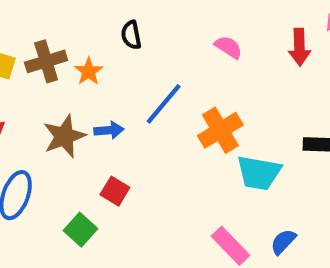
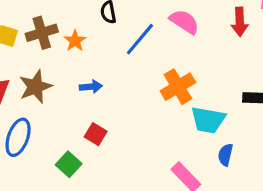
pink semicircle: (228, 47) -> (184, 22), size x1.4
blue line: (164, 104) -> (140, 39), moved
brown star: (64, 136) -> (35, 87), moved
blue semicircle: (283, 242) -> (225, 155), moved, turned -30

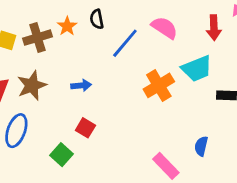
orange star: (75, 41) -> (67, 26), moved
cyan trapezoid: (208, 120) -> (197, 69), moved, turned -32

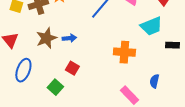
brown star: (32, 85) -> (46, 38), moved
orange cross: (159, 85) -> (124, 52), moved, turned 35

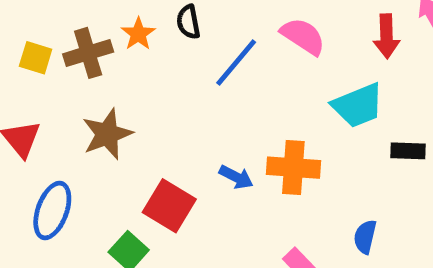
blue arrow: (69, 38) -> (236, 177), moved, turned 32
red square: (72, 68) -> (169, 206), size x1.5

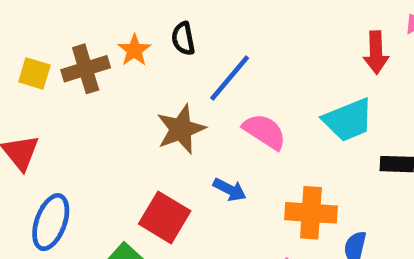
pink semicircle: (303, 36) -> (264, 131), moved
brown star: (107, 134) -> (181, 129), moved
orange cross: (293, 168) -> (311, 213), moved

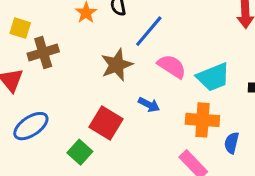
brown cross: (86, 69) -> (43, 53), moved
cyan trapezoid: (348, 120) -> (213, 77), moved
blue ellipse: (51, 222) -> (31, 126), turned 36

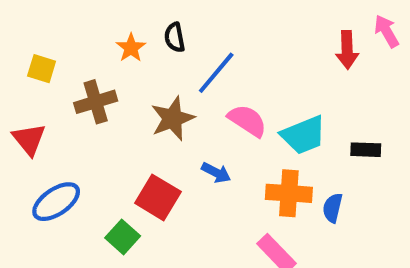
brown cross: (43, 53) -> (96, 102), moved
blue semicircle: (232, 143) -> (333, 208), moved

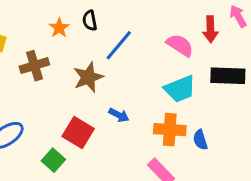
pink semicircle: (247, 121) -> (180, 45), moved
black rectangle: (366, 150) -> (228, 76), moved, size x1.6
blue semicircle: (333, 208) -> (200, 140), turned -30

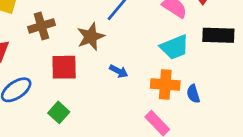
red square: (78, 133) -> (64, 67), moved, turned -32

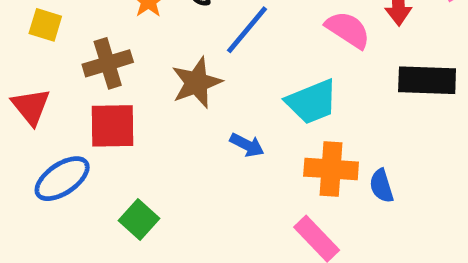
cyan trapezoid: (175, 47) -> (312, 102), moved
red square: (64, 67) -> (113, 126), moved

